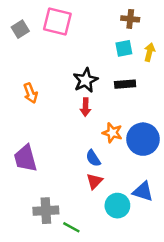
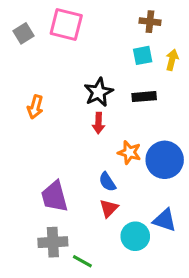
orange arrow: (31, 93) -> (35, 107), turned 36
purple trapezoid: (25, 158) -> (54, 197), moved

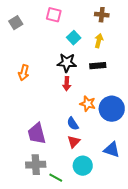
pink square: (66, 25) -> (54, 15), moved, size x0.7
cyan square: (143, 55) -> (74, 38), moved, turned -32
yellow arrow: (172, 60) -> (99, 41), moved
black star: (98, 92) -> (67, 63), turned 30
cyan circle: (135, 236) -> (83, 166), moved

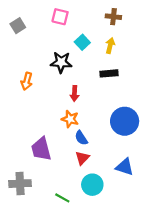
black star: (67, 63) -> (61, 62), moved
orange star: (88, 104) -> (70, 119), moved
gray cross: (36, 165) -> (20, 184), moved

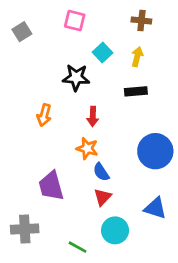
orange arrow: (27, 81) -> (44, 115), moved

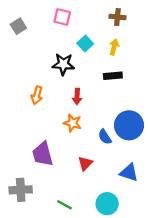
blue semicircle: (101, 172) -> (105, 137), moved
cyan circle: (115, 230) -> (107, 204), moved

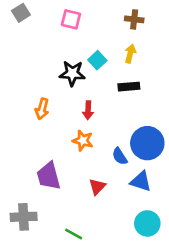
gray square: (18, 26) -> (21, 13), moved
cyan square: (85, 43) -> (97, 60), moved
blue triangle: (129, 173) -> (141, 181), moved
cyan circle: (107, 204) -> (147, 223), moved

